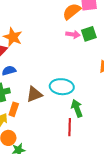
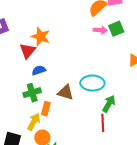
brown triangle: (34, 94) -> (66, 92), turned 42
green arrow: (77, 108) -> (109, 104), turned 54

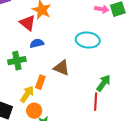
red triangle: (28, 51) -> (27, 23), turned -36
cyan ellipse: (92, 83) -> (88, 40), moved
green cross: (32, 93) -> (17, 61), moved

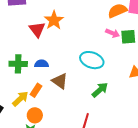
blue semicircle: (37, 43) -> (41, 64), moved
green arrow: (104, 83) -> (100, 90), moved
orange circle: (34, 111) -> (35, 115), moved

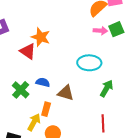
green cross: (18, 64) -> (21, 90), turned -30
blue semicircle: (41, 64) -> (43, 82), turned 32

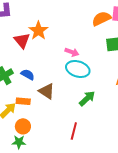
pink arrow: (100, 31) -> (72, 52), moved
orange rectangle: (46, 109) -> (23, 101), turned 64

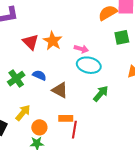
orange star: (38, 31) -> (53, 41), moved
orange rectangle: (23, 101) -> (66, 118), moved
red line: (74, 131) -> (74, 130), moved

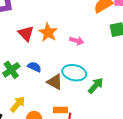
cyan ellipse: (89, 65) -> (74, 73), moved

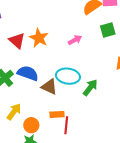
pink arrow: (77, 41) -> (75, 40), moved, turned -40
blue semicircle: (34, 67) -> (28, 73), size x1.5

